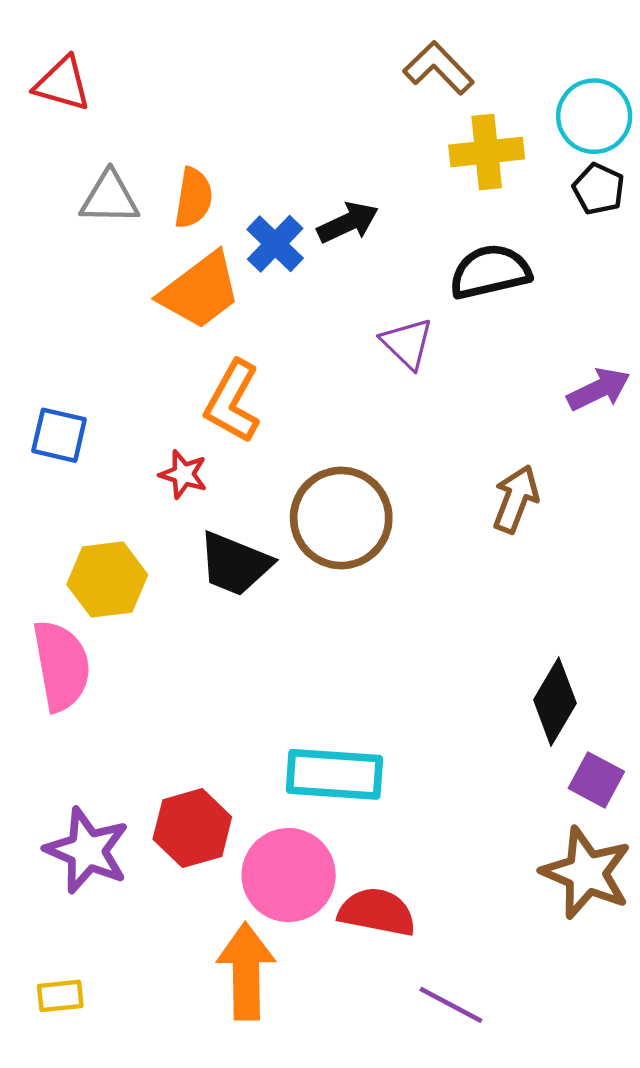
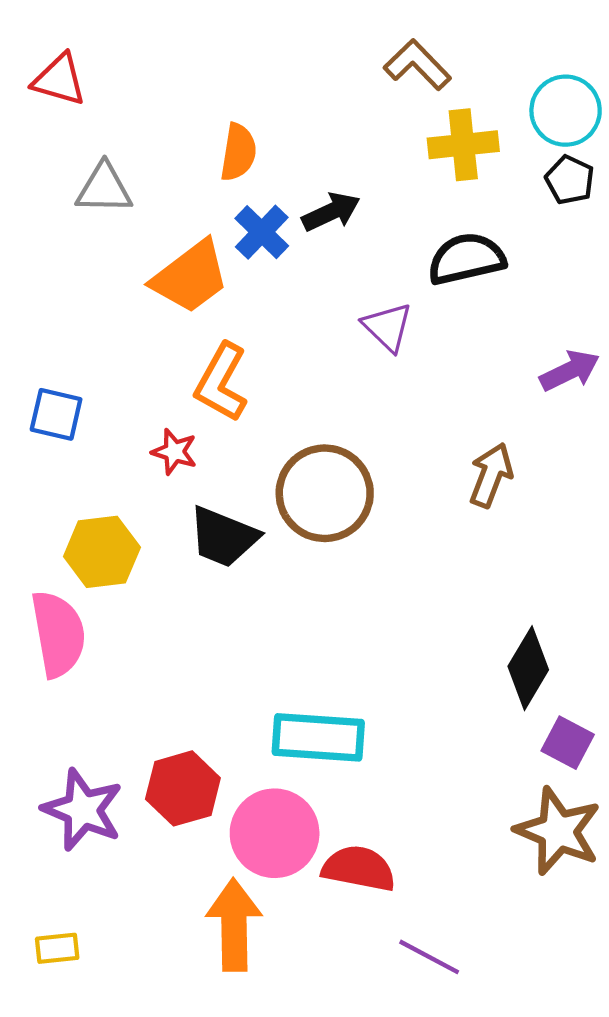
orange semicircle: (193, 198) -> (238, 152), moved

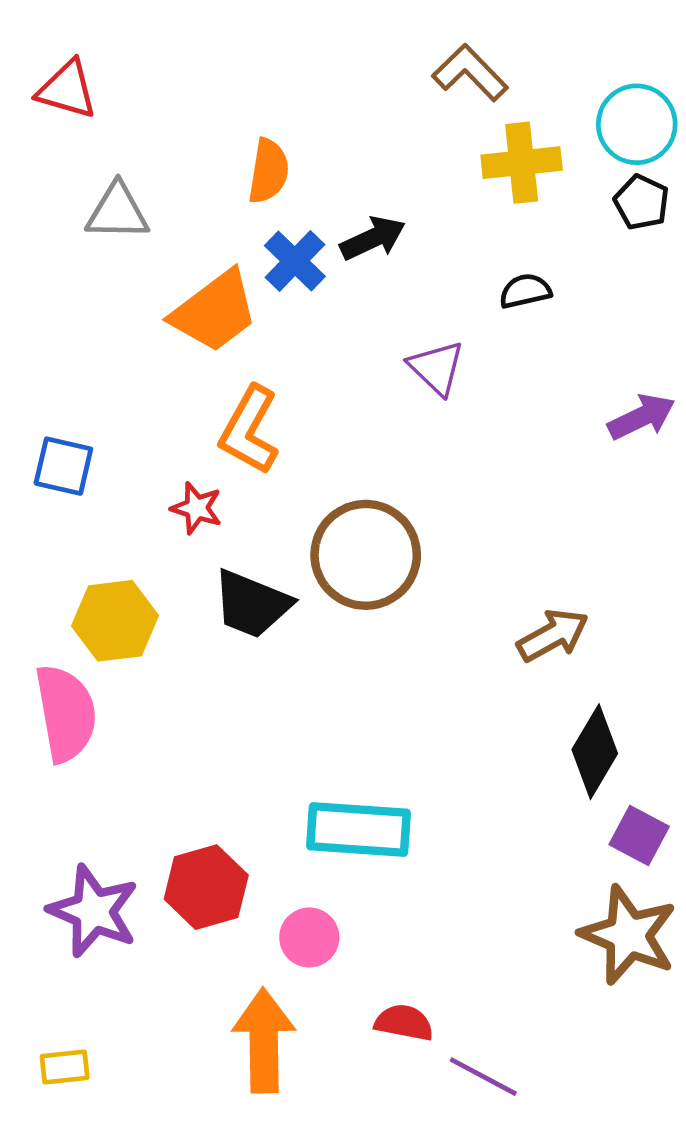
black semicircle: (466, 259) -> (525, 291), size x0.6
brown arrow: (491, 475) -> (553, 635), moved, turned 40
pink circle: (275, 833) -> (309, 937), size x0.6
red semicircle: (359, 868) -> (404, 1023), moved, size x0.7

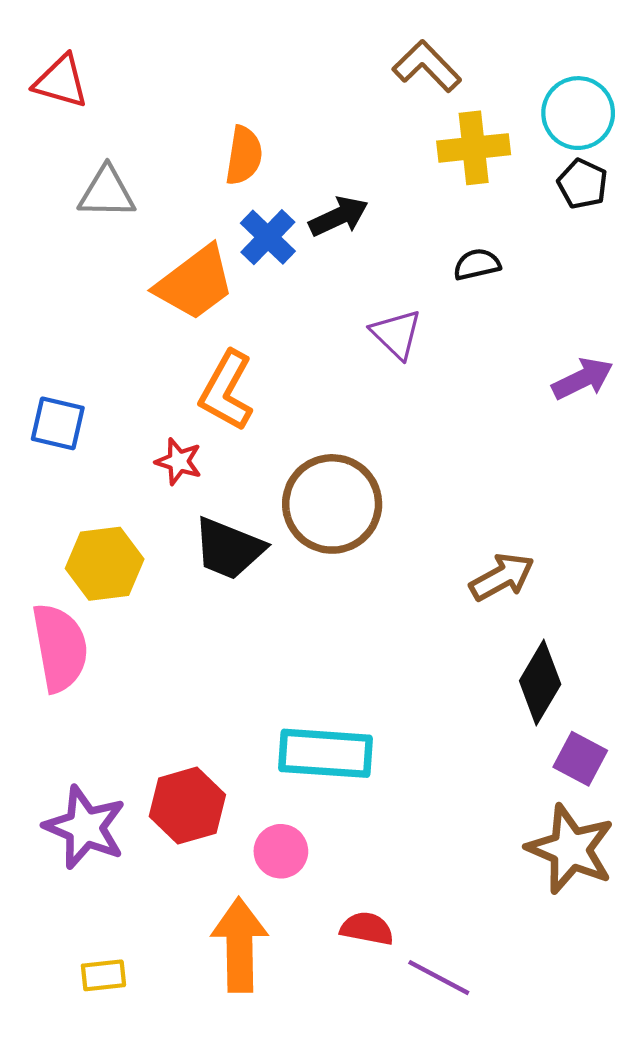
yellow rectangle: (65, 1067) -> (103, 975), moved

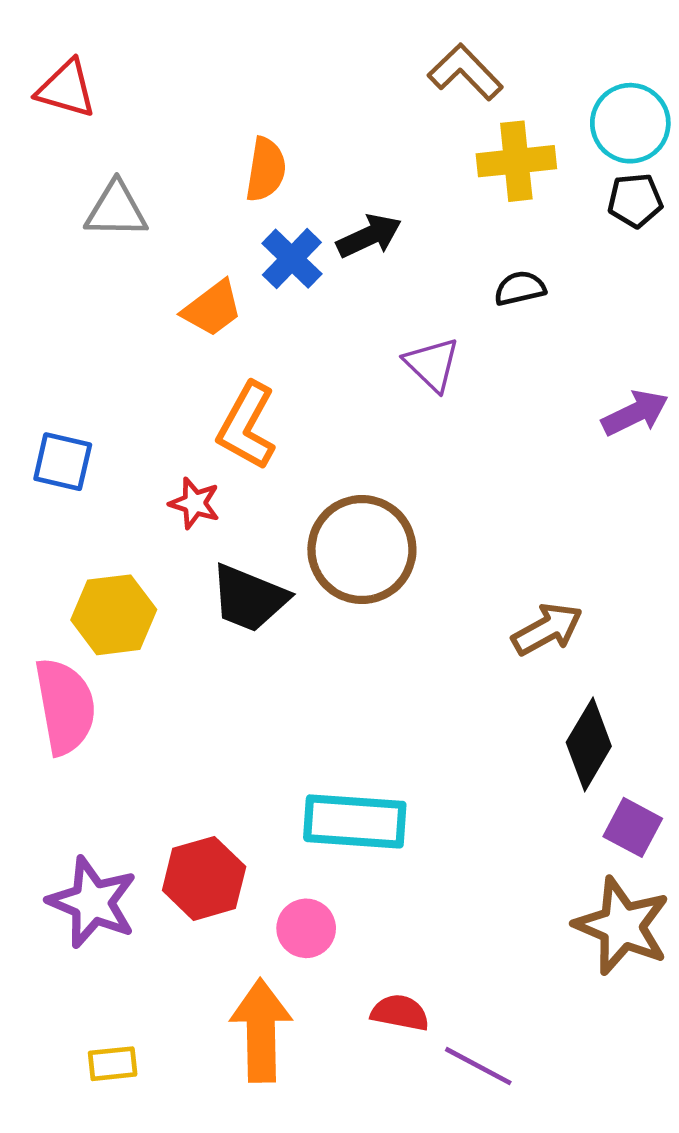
black pentagon: (583, 184) -> (635, 200), turned -30
orange trapezoid: (195, 283) -> (212, 308), size x0.7

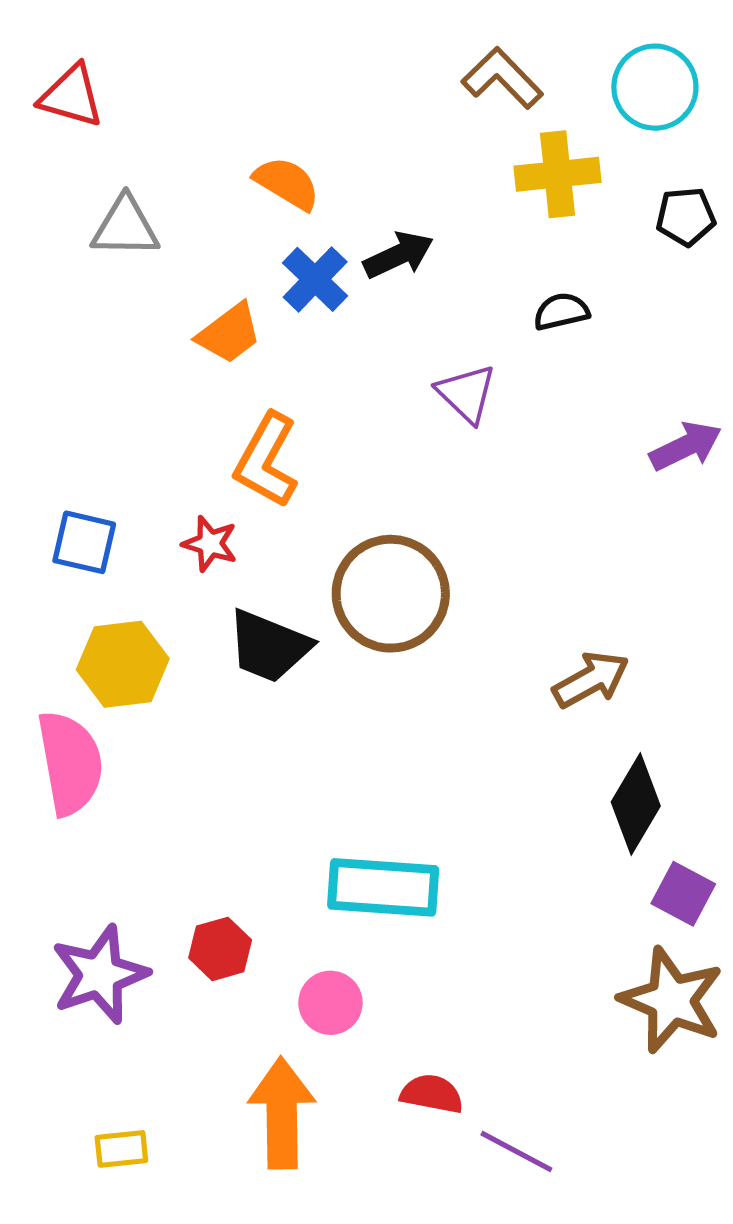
cyan circle: (630, 123) -> (655, 87), moved
orange semicircle: (266, 170) -> (287, 183), turned -68
blue square: (63, 462) -> (84, 542), moved
red hexagon: (204, 878) -> (220, 949), size x0.7
purple star: (92, 902) -> (100, 975), turned 30

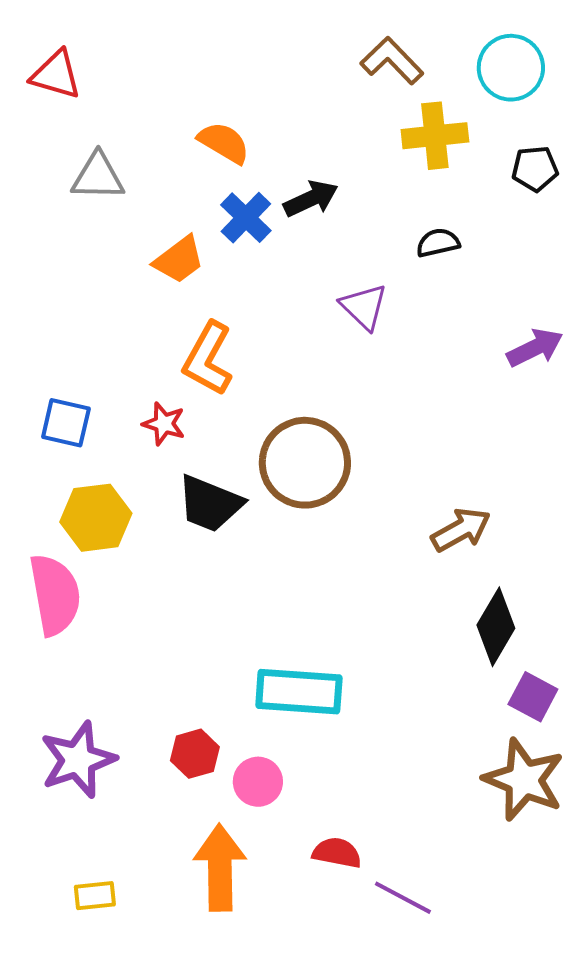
red hexagon: (220, 949) -> (195, 754), moved

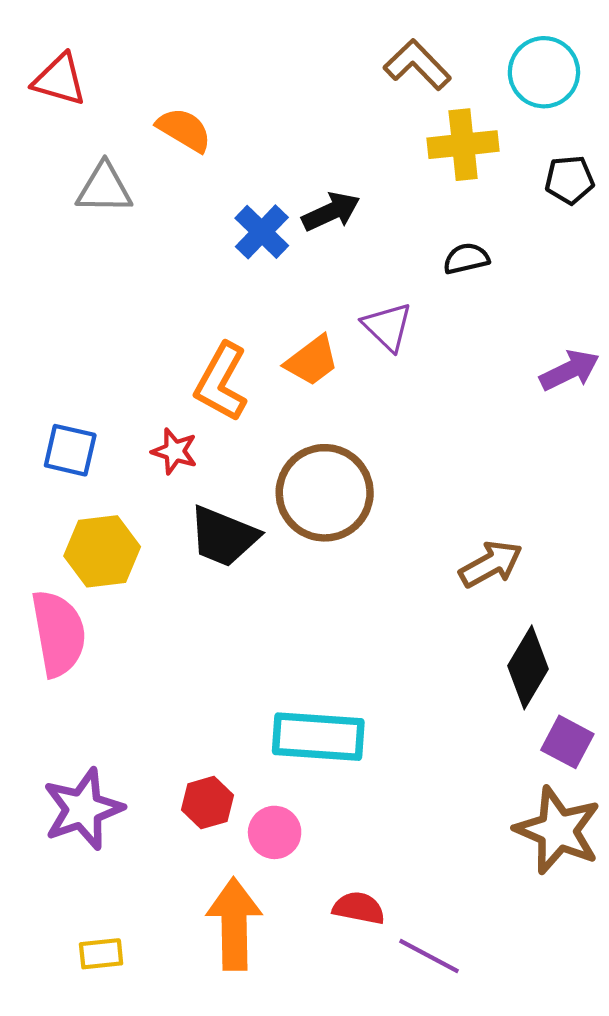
orange semicircle: (224, 143) -> (184, 130), moved
orange trapezoid: (179, 260) -> (312, 361), moved

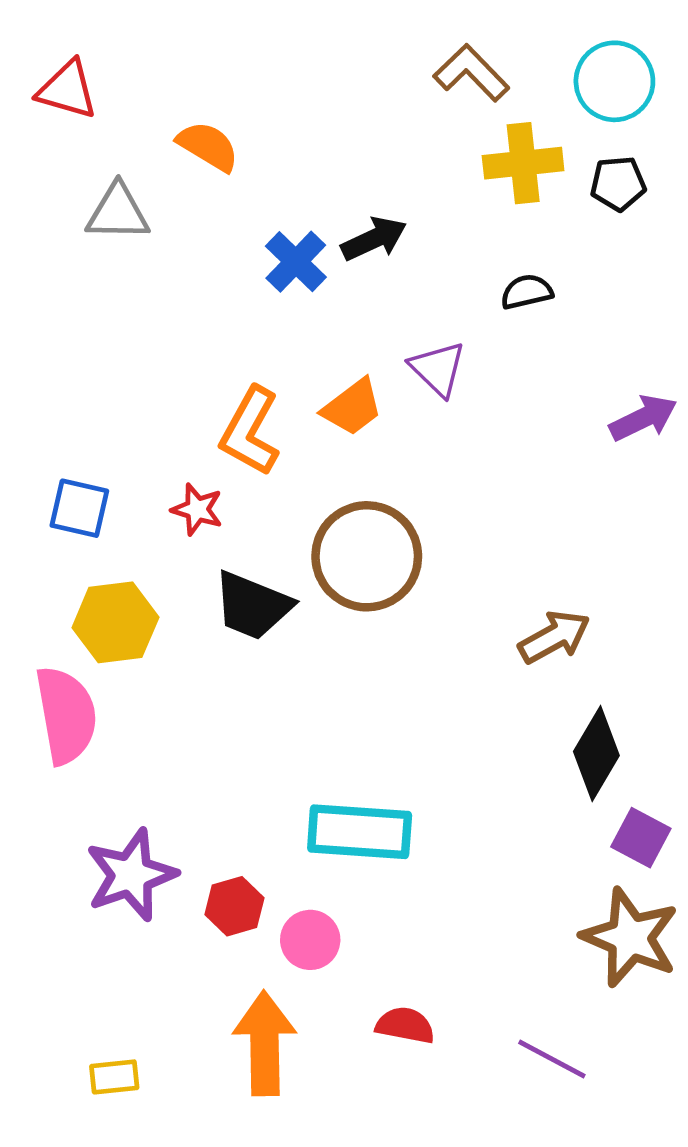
black pentagon: (570, 180) -> (618, 184), moved
purple star: (83, 809) -> (131, 875), moved
purple line: (429, 956) -> (552, 1059), moved

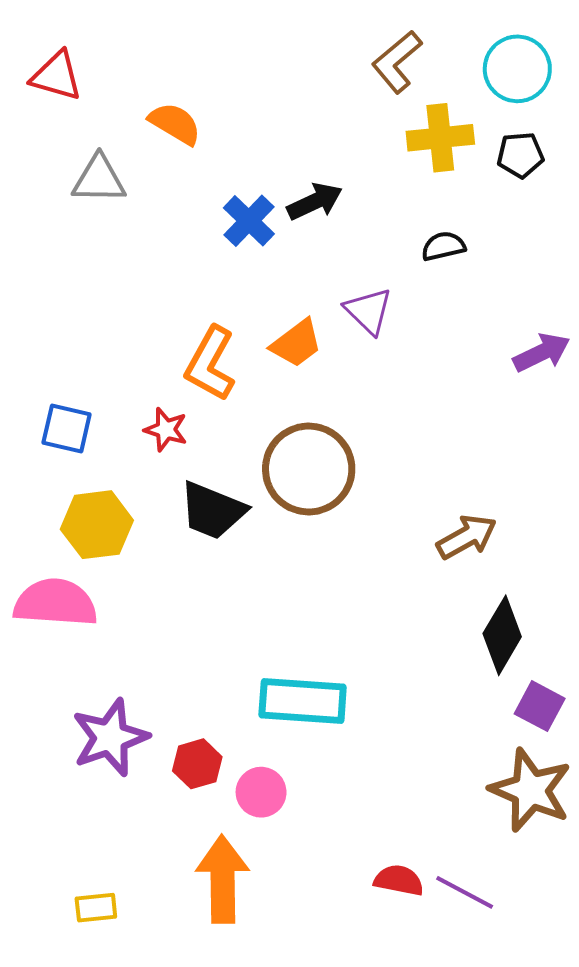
brown L-shape: (471, 73) -> (397, 62), turned -86
pink semicircle: (66, 715) -> (55, 603), turned -76
red semicircle: (405, 1025) -> (399, 880), moved

